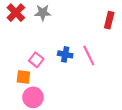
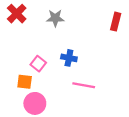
gray star: (43, 13) -> (55, 18), moved
pink line: (89, 56) -> (84, 85), moved, turned -54

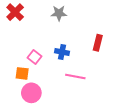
gray star: (55, 18) -> (59, 13), moved
red rectangle: (116, 22) -> (98, 43), moved

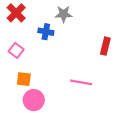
blue cross: (62, 52) -> (46, 32), moved
pink square: (34, 57) -> (16, 50), moved

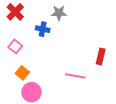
red rectangle: (105, 46) -> (101, 57), moved
orange square: (24, 79) -> (22, 73), turned 32

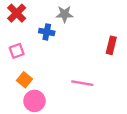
pink square: (15, 46) -> (17, 51), turned 32
red rectangle: (101, 57) -> (111, 45), moved

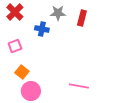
red rectangle: (111, 45) -> (82, 18), moved
pink line: (82, 83) -> (79, 86), moved

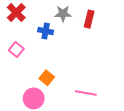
pink square: (15, 46) -> (16, 50), turned -32
orange square: (22, 72) -> (47, 78), moved

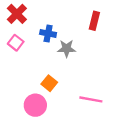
gray star: (63, 14) -> (67, 49), moved
pink square: (16, 50) -> (16, 43), moved

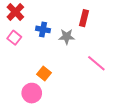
gray star: (67, 49) -> (67, 37), moved
pink line: (91, 99) -> (96, 63), moved, turned 30

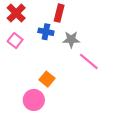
red rectangle: (84, 18) -> (59, 13), moved
pink line: (96, 63) -> (89, 61), moved

